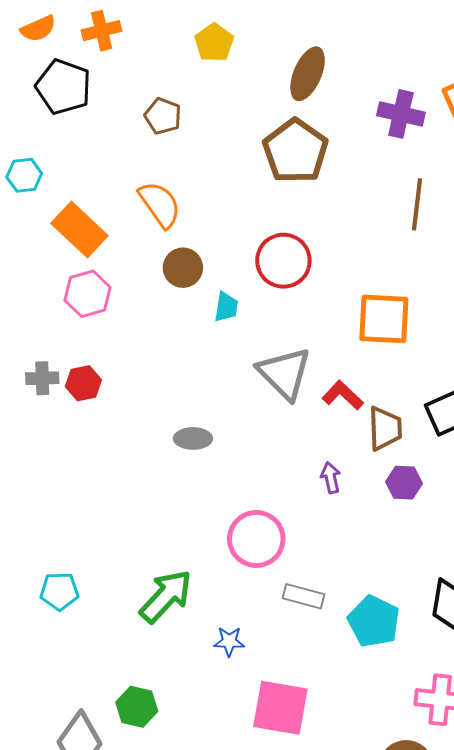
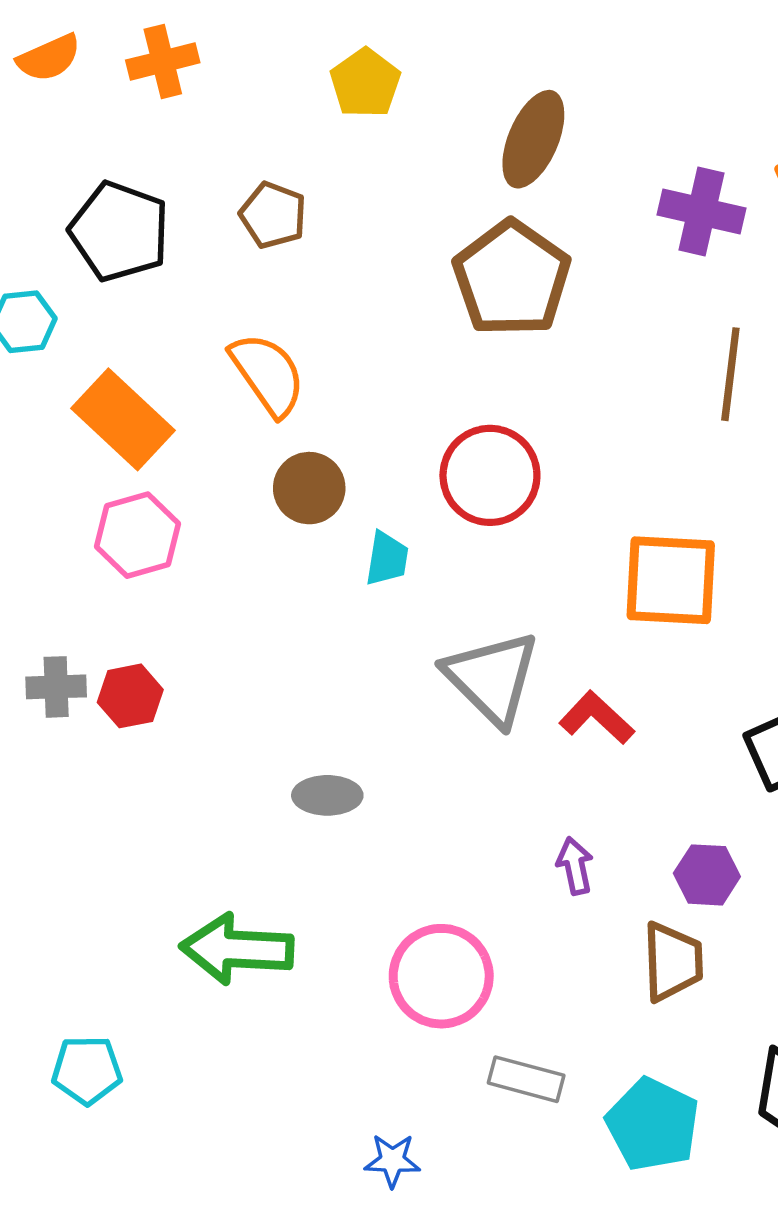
black pentagon: (63, 87) -> (119, 231), moved
brown trapezoid: (385, 428) -> (673, 962), moved
green arrow: (166, 596) -> (237, 949), moved, turned -130

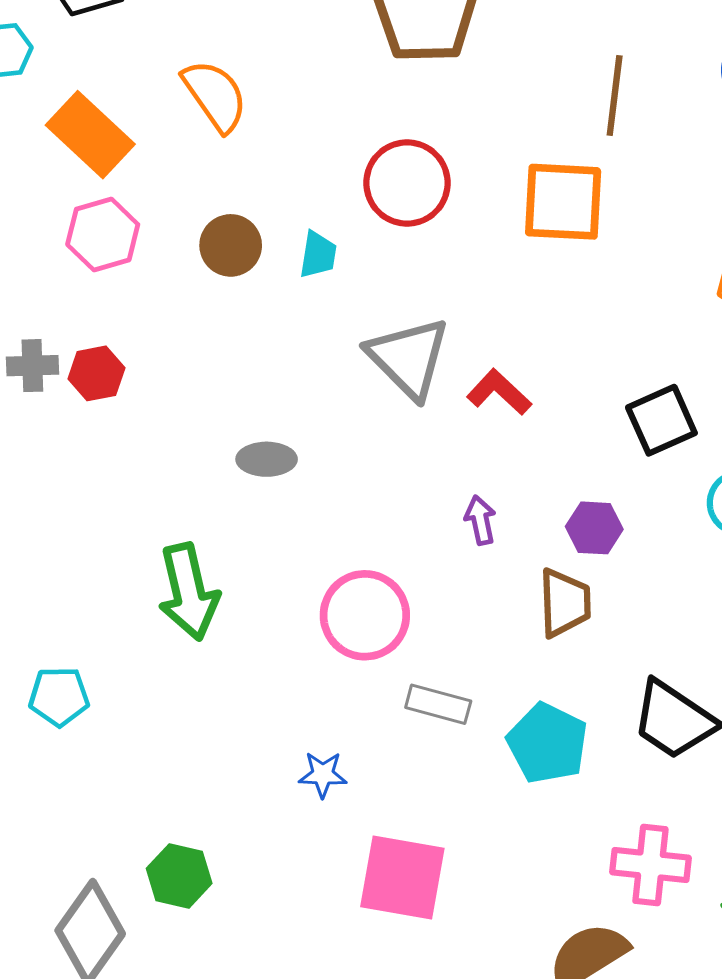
brown circle: (309, 488) -> (231, 245), moved
orange square: (671, 580) -> (563, 202), moved
green arrow: (237, 949) -> (189, 592), turned -106

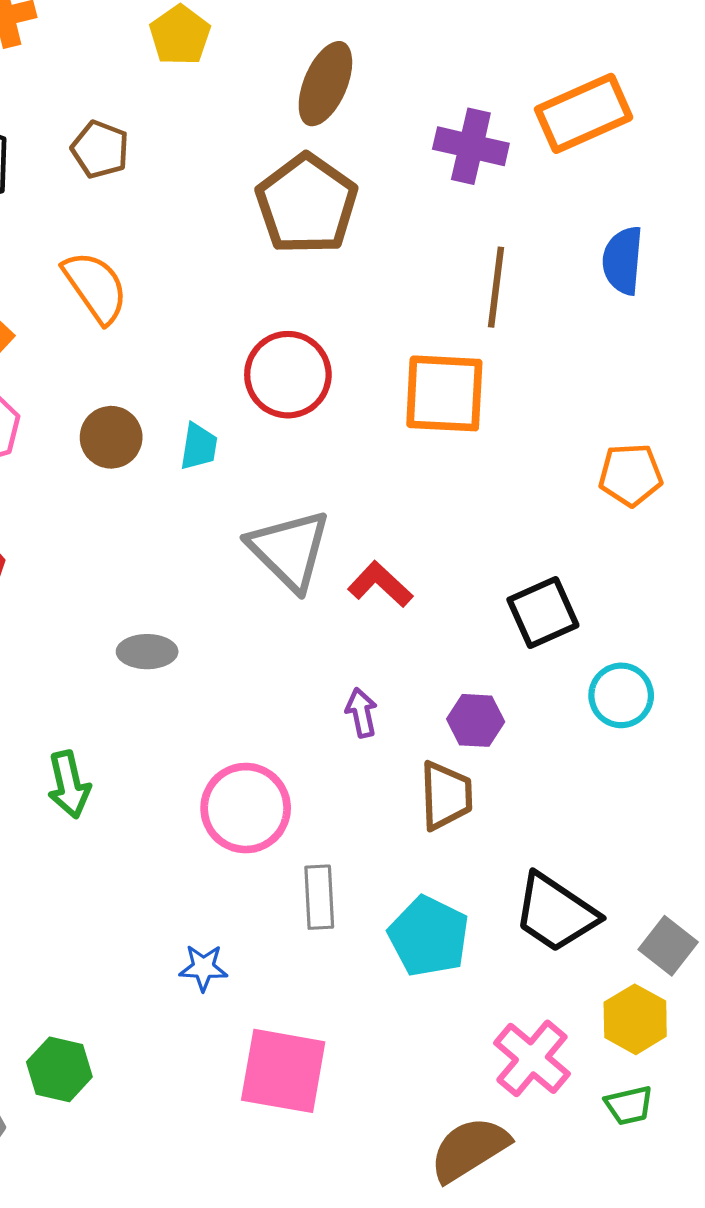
green arrow: (189, 592) -> (69, 785), size x0.7
gray rectangle: (438, 704) -> (319, 897), turned 72
pink cross: (650, 865) -> (532, 1058), turned 34

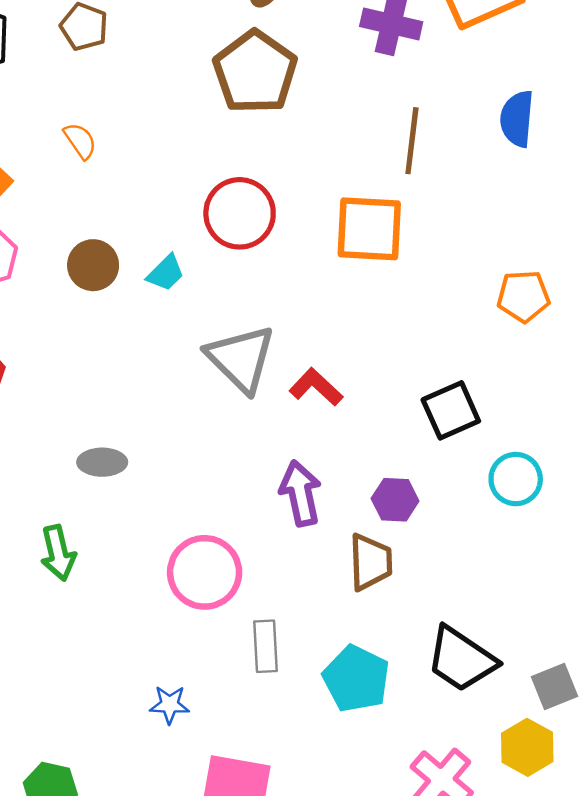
orange semicircle: (95, 287) -> (80, 141), size x0.6
cyan trapezoid: (199, 447) -> (166, 273), turned 36
gray ellipse: (147, 652) -> (102, 462), moved
purple arrow: (361, 713) -> (300, 493), size x1.6
gray square: (668, 946) -> (555, 686), turned 30

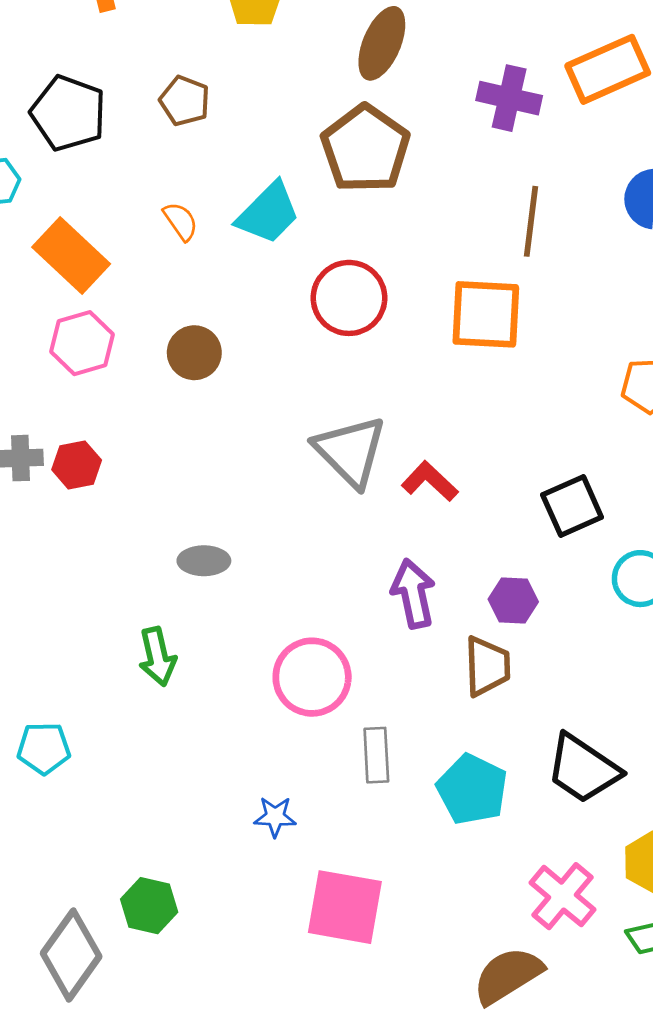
cyan trapezoid: (166, 273) -> (268, 213), moved, size x1.6

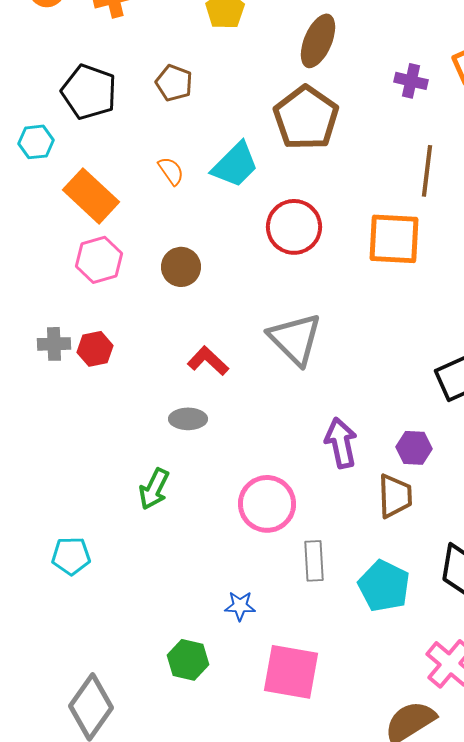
purple cross: (509, 98) -> (411, 81), size x0.7
red L-shape: (430, 481) -> (208, 361), moved
green arrow: (157, 657) -> (154, 489), turned 39
green hexagon: (149, 906) -> (188, 660), moved

